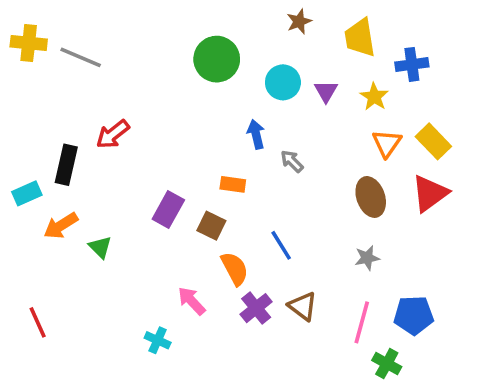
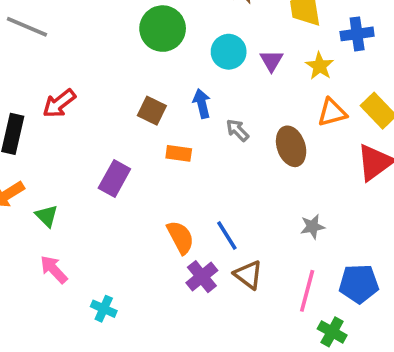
orange triangle: (387, 143) -> (332, 112), turned 40
brown ellipse: (371, 197) -> (291, 146), moved
brown square: (211, 226) -> (152, 111), moved
blue line: (281, 245) -> (227, 236), moved
pink arrow: (192, 301) -> (54, 269), moved

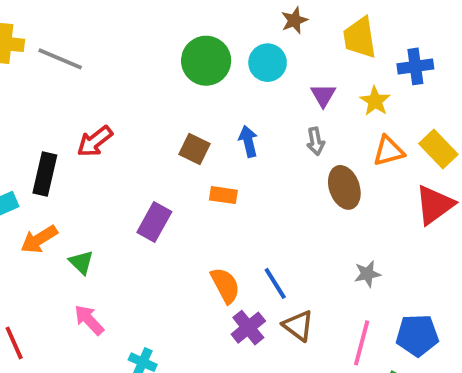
cyan circle: (229, 52) -> (268, 63), moved
gray arrow: (238, 130) -> (316, 141), moved, turned -145

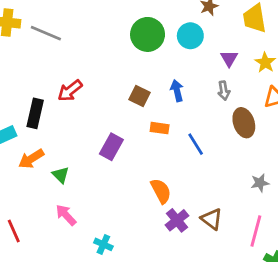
blue line: (275, 283) -> (196, 144), moved

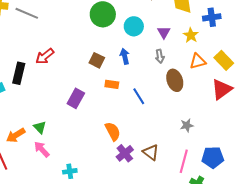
cyan circle: (190, 36) -> (134, 26), moved
orange arrow: (31, 159) -> (16, 135), moved
green triangle: (61, 175) -> (40, 127), moved
cyan cross: (103, 244) -> (70, 171), turned -32

